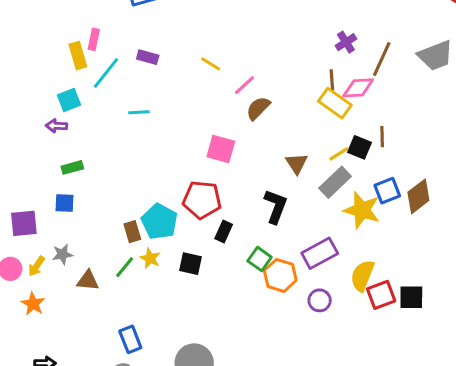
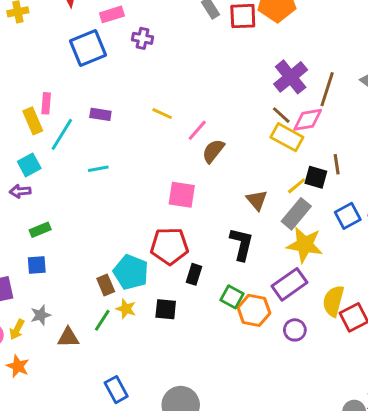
purple cross: (346, 42) -> (291, 77), size x1.6
brown line: (332, 80) -> (281, 115), turned -36
yellow star: (362, 210) -> (305, 245), moved

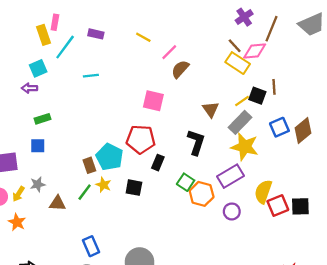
purple cross: (291, 77) -> (244, 17), size x0.7

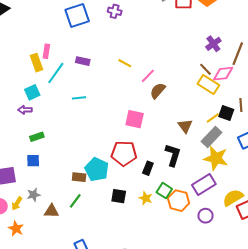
black rectangle: (158, 163) -> (148, 168), moved
brown rectangle: (89, 165) -> (79, 177), turned -64
yellow star: (103, 185) -> (146, 198), moved
yellow semicircle: (263, 192) -> (233, 198), turned 40

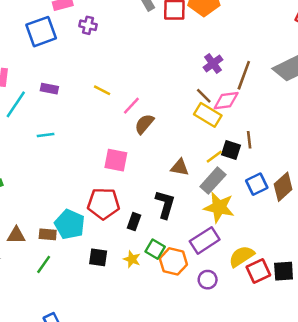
brown triangle: (185, 126) -> (180, 167), turned -42
brown triangle: (51, 211) -> (16, 235), moved

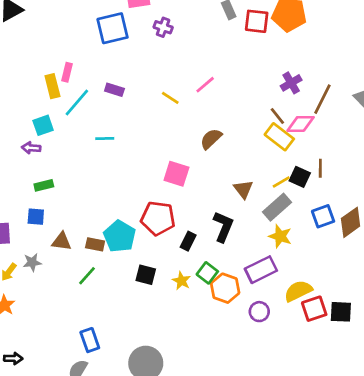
pink line: (131, 106) -> (205, 85), moved
brown triangle: (180, 167) -> (243, 189), turned 36
yellow star: (219, 207) -> (280, 236), size x0.7

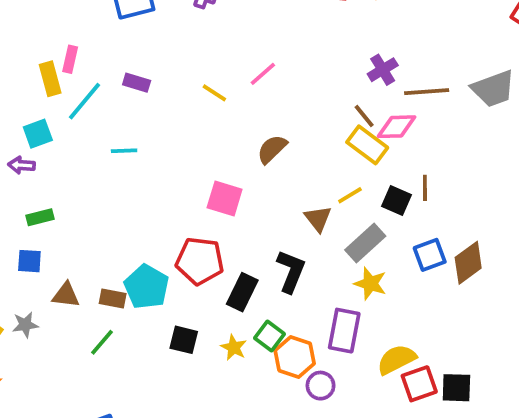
brown line: (322, 99) -> (427, 92), turned 60
yellow line: (281, 182) -> (350, 195), moved
black rectangle: (188, 241) -> (242, 292), size x1.4
purple rectangle: (261, 270) -> (344, 331), turned -52
purple circle: (259, 312) -> (321, 386), moved

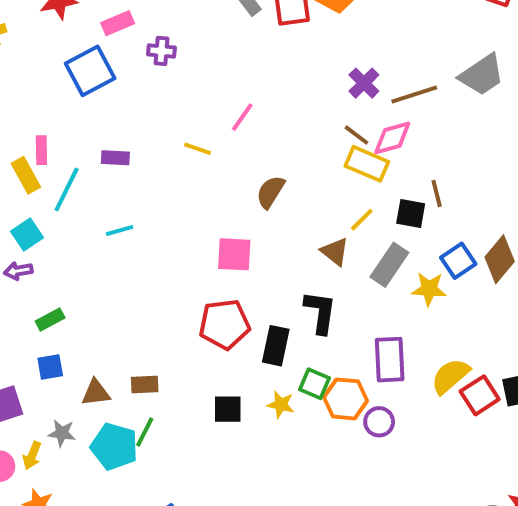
yellow star: (370, 284) -> (429, 289), moved
cyan pentagon: (147, 287) -> (114, 446), moved
gray star: (25, 325) -> (62, 433), turned 30

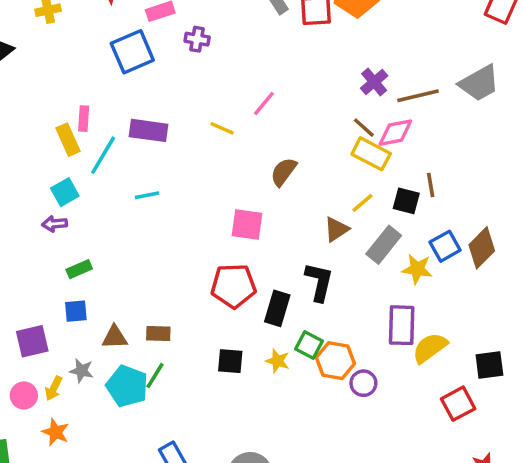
purple rectangle: (115, 158) -> (149, 130), size x1.5
brown triangle: (335, 252) -> (336, 229), turned 44
purple rectangle: (390, 360) -> (402, 325), moved
red square: (480, 395) -> (458, 404), moved

